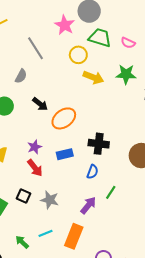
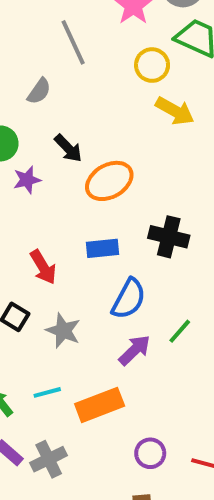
purple star: (35, 147) -> (27, 180), moved
blue semicircle: (93, 172) -> (129, 299), moved, size x1.5
orange rectangle: (74, 236) -> (100, 405), turned 40

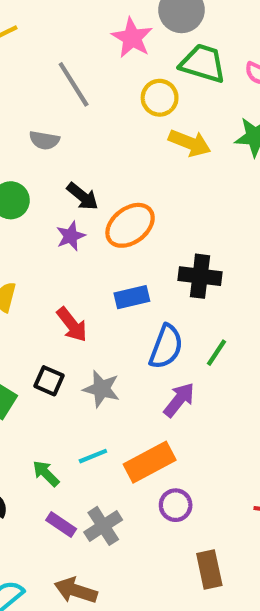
gray semicircle: (39, 91) -> (44, 140), turned 72
purple star: (27, 180) -> (71, 236), moved
green line: (180, 331) -> (216, 353), moved
purple circle: (150, 453) -> (176, 505), moved

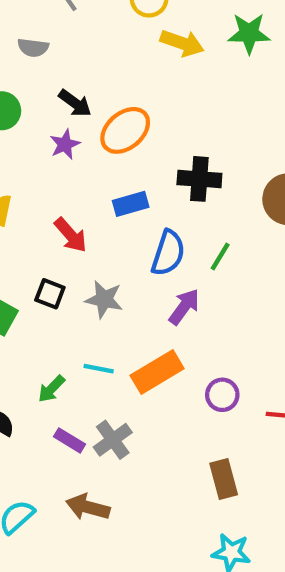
cyan line: (93, 456) -> (99, 369), turned 36
green arrow: (46, 473) -> (51, 389), turned -88
purple circle: (176, 505) -> (222, 395), moved

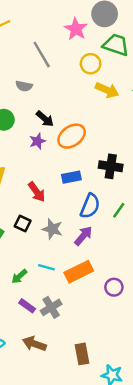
purple arrow: (184, 307) -> (83, 236), moved
brown rectangle: (224, 479) -> (82, 354), moved

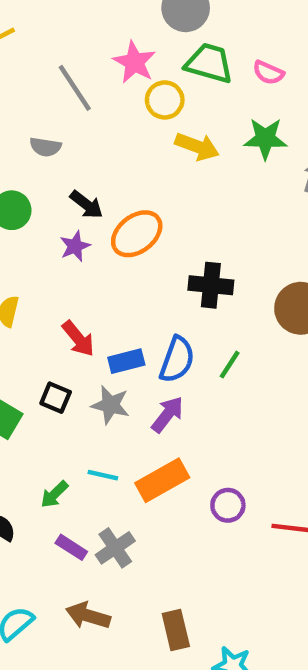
pink star: (76, 29) -> (134, 62), moved
blue rectangle: (71, 177) -> (126, 361), moved

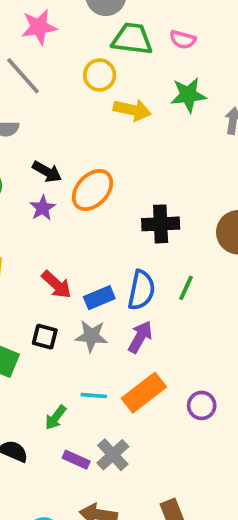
pink star: (134, 62) -> (39, 27), moved, turned -30

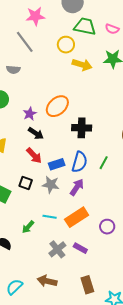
black arrow: (47, 172) -> (36, 133), moved
black cross: (161, 224) -> (82, 128), moved
purple rectangle: (76, 460) -> (80, 248), moved

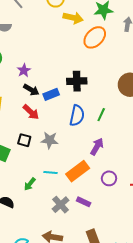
orange ellipse: (57, 106) -> (95, 37), moved
blue rectangle: (57, 164) -> (51, 94), moved
purple arrow: (77, 187) -> (97, 146), moved

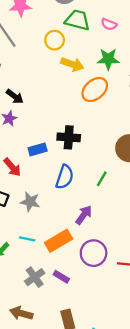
black arrow: (31, 90) -> (15, 96), moved
green line: (101, 115) -> (102, 179), moved
purple circle: (109, 178) -> (94, 253), size x1.5

